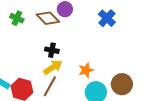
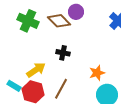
green cross: (17, 18) -> (28, 21), size x1.5
yellow arrow: (53, 67) -> (36, 70), moved

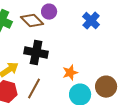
black cross: (63, 53) -> (36, 53), size x1.6

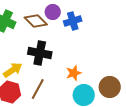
blue cross: (91, 21) -> (73, 21), moved, turned 30

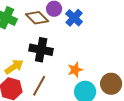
blue cross: (73, 21) -> (74, 18), turned -30

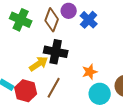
brown diamond: (37, 18) -> (52, 20), turned 65
yellow arrow: (14, 67) -> (39, 64), moved

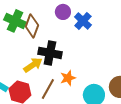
brown diamond: (52, 20) -> (32, 26), moved
orange star: (90, 72) -> (68, 78), moved

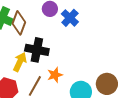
yellow arrow: (33, 65) -> (20, 62), turned -30

